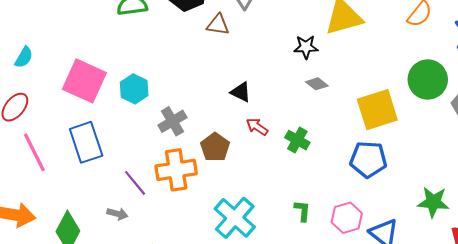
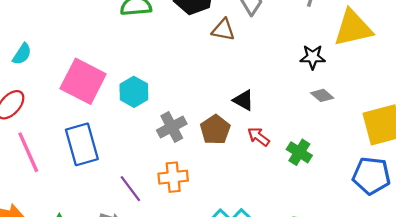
brown pentagon: (215, 147) -> (215, 130), moved
orange cross: (176, 170) -> (173, 177), size x0.7

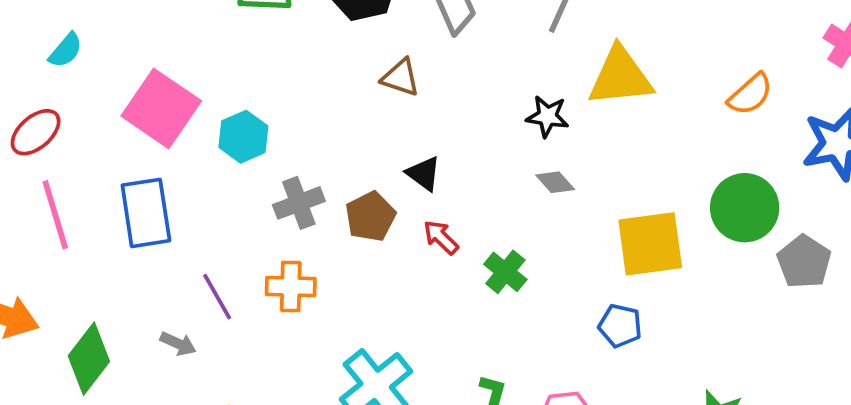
brown triangle: (223, 30) -> (401, 78), moved
blue pentagon: (371, 176) -> (620, 326), size x0.7

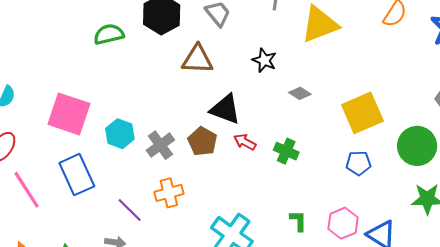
brown triangle: (401, 78) -> (197, 59), size x1.4
black star: (547, 116) -> (264, 60), moved, turned 30
cyan hexagon: (243, 137) -> (120, 134), moved
black triangle: (424, 174) -> (225, 109), size x1.5
green circle: (745, 208) -> (417, 146), moved

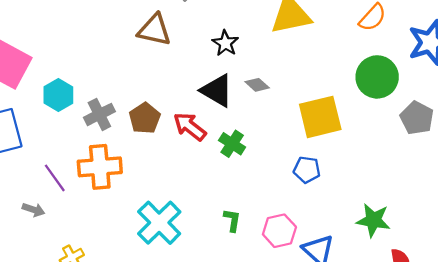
black triangle: (225, 109) -> (217, 91), moved
red arrow: (245, 142) -> (190, 127), size x1.4
green circle: (417, 146) -> (377, 77), moved
orange cross: (169, 193) -> (100, 167), size x1.4

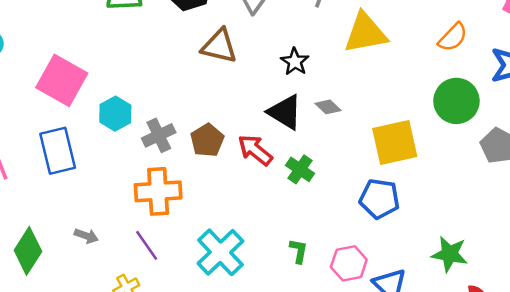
blue pentagon: (307, 170) -> (379, 199), size x1.4
purple line: (55, 178) -> (147, 245), moved

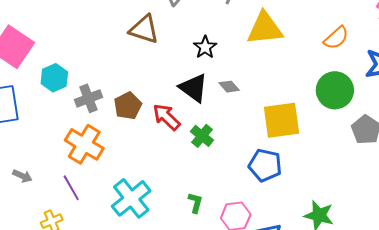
orange cross: (158, 191) -> (84, 144), turned 30

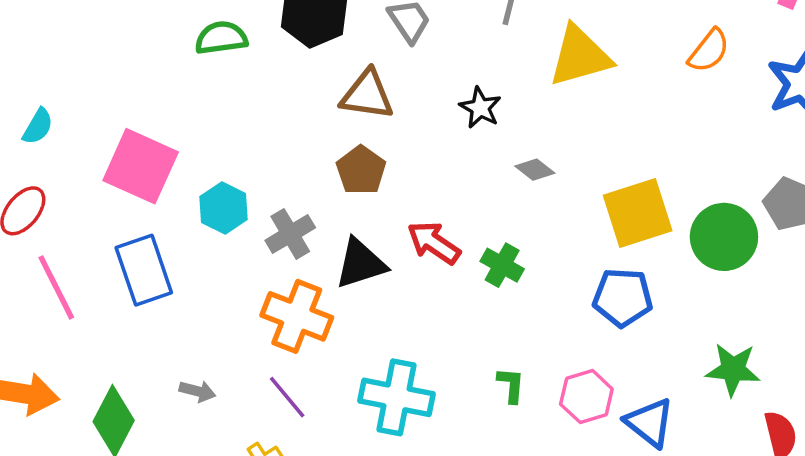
black triangle: (193, 88) -> (361, 263), moved, turned -44
green circle: (335, 90) -> (724, 237), moved
brown pentagon: (128, 106) -> (361, 170), moved
cyan cross: (131, 198) -> (396, 397), turned -30

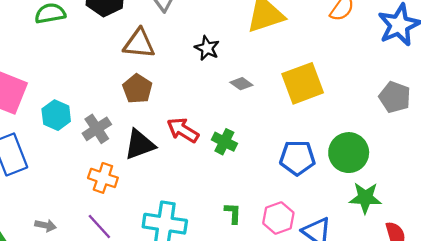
yellow square: (638, 213) -> (303, 83), moved
green circle: (724, 237) -> (349, 153), moved
orange cross: (297, 316) -> (103, 178), size x0.7

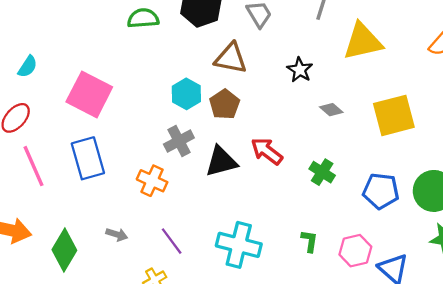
cyan hexagon: (56, 115) -> (186, 94), moved
green cross: (224, 142) -> (322, 172), moved
orange cross: (103, 178) -> (152, 181), moved

